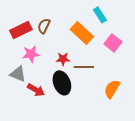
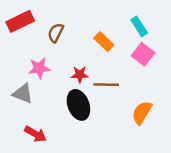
cyan rectangle: (100, 15) -> (139, 26), moved
red rectangle: (21, 30) -> (20, 21), moved
orange rectangle: (82, 33) -> (104, 42), size x0.7
red arrow: (36, 90) -> (35, 134), moved

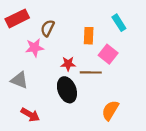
orange rectangle: (104, 42) -> (89, 36), turned 49
pink square: (143, 54) -> (108, 54), moved
pink star: (39, 68) -> (35, 48), moved
orange semicircle: (142, 113) -> (110, 110), moved

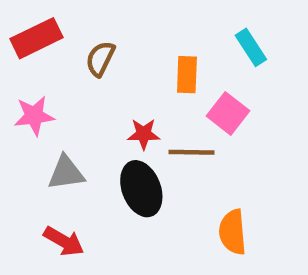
pink star: (35, 48) -> (34, 116), moved
gray triangle: (19, 80) -> (66, 173), moved, turned -30
orange semicircle: (110, 110) -> (233, 232), turned -36

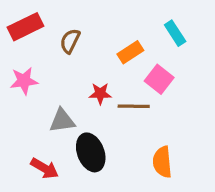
orange rectangle: (187, 75) -> (130, 52), turned 55
gray triangle: (66, 173) -> (62, 121), moved
black ellipse: (141, 189) -> (91, 152), moved

